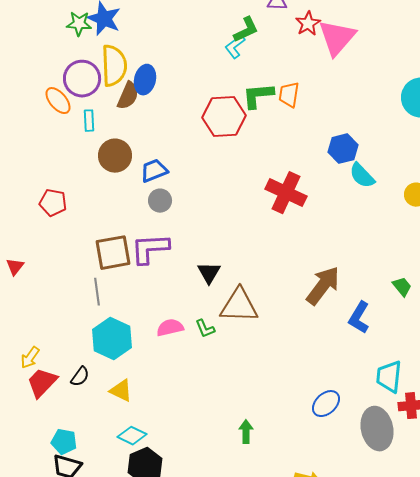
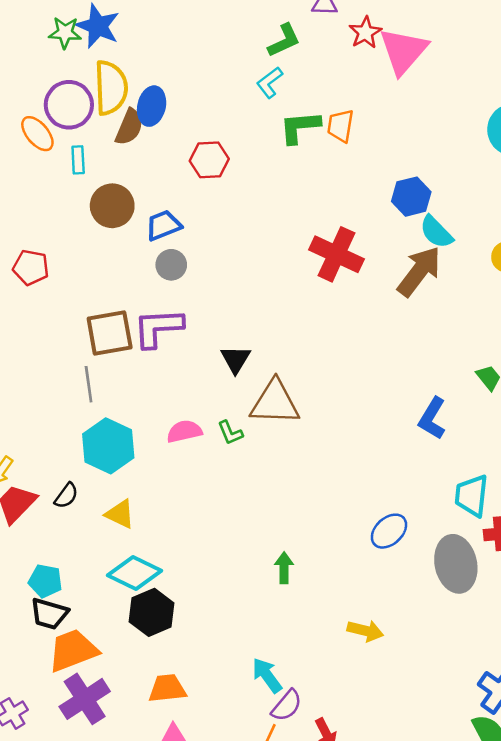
cyan L-shape: (235, 47) -> (270, 82), moved
red hexagon: (224, 117) -> (209, 160), moved, size x0.7
brown arrow: (323, 286) -> (419, 271), moved
cyan diamond: (132, 436) -> (134, 573), size x1.4

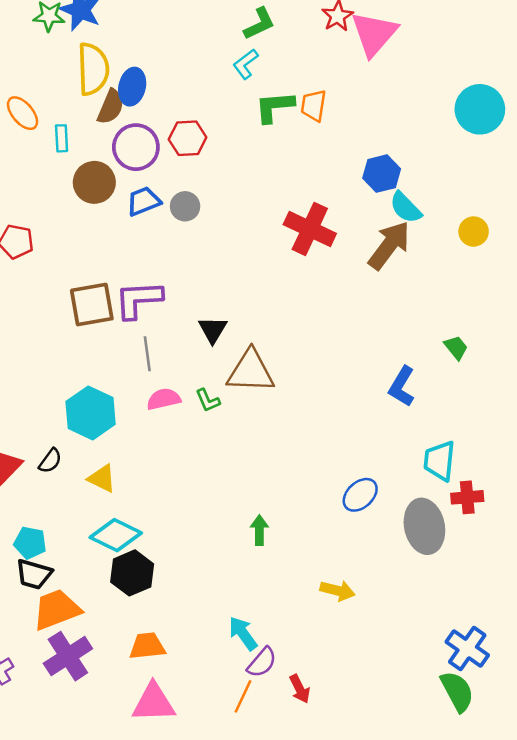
purple circle: (69, 105) -> (136, 147), moved
gray circle: (171, 265) -> (185, 206), moved
gray line: (89, 384) -> (147, 354), moved

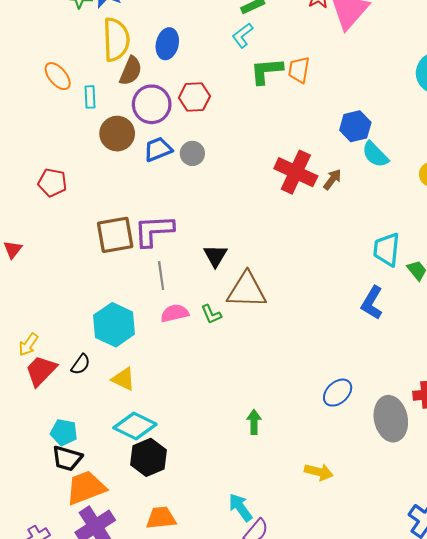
blue ellipse: (132, 87) -> (167, 44), moved
brown arrow: (389, 245) -> (332, 180), moved, size x0.5
cyan trapezoid: (440, 461) -> (387, 249), moved

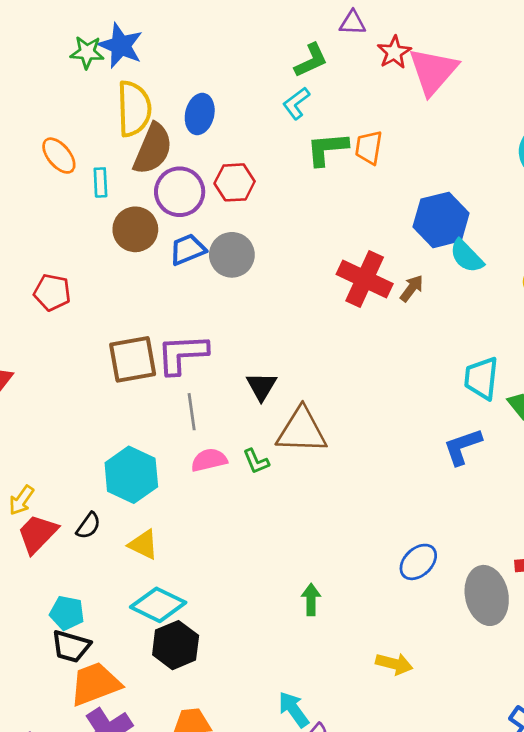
brown semicircle: (131, 71) -> (153, 149), size x1.4
blue hexagon: (355, 126) -> (441, 220), size x1.4
gray circle: (192, 153) -> (232, 255), size x1.4
blue L-shape: (372, 303) -> (463, 447), turned 40

